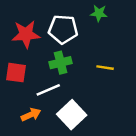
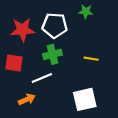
white square: (72, 115) -> (85, 99), moved, turned 30

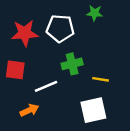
green cross: (53, 54) -> (72, 64), moved
yellow line: (91, 59) -> (101, 79), moved

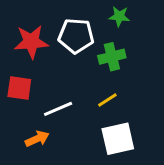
green cross: (72, 64) -> (112, 57), moved
yellow line: (101, 79) -> (107, 100), moved, turned -42

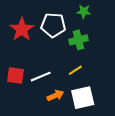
red star: (31, 42) -> (22, 29), turned -30
red square: (19, 88) -> (15, 76), moved
orange arrow: (37, 139) -> (55, 95), moved

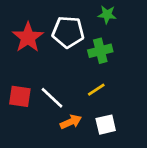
white line: (41, 77) -> (52, 98), turned 66
white square: (83, 98) -> (106, 125), size x0.7

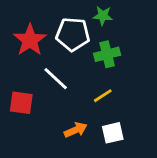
green star: (107, 15) -> (103, 16), moved
white line: (52, 98) -> (56, 79), moved

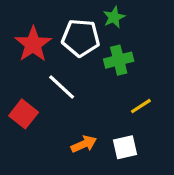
green star: (103, 16) -> (114, 17), turned -30
yellow line: (103, 96) -> (141, 106), moved
red square: (21, 103) -> (24, 114), turned 30

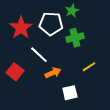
orange arrow: (84, 144) -> (53, 73), moved
white square: (125, 147) -> (70, 93), moved

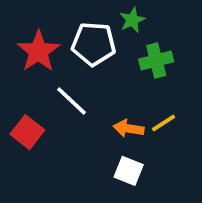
green cross: (75, 38) -> (156, 60), moved
orange arrow: (53, 73) -> (129, 129), moved, turned -147
white square: (70, 93) -> (129, 171), turned 35

